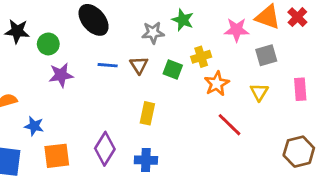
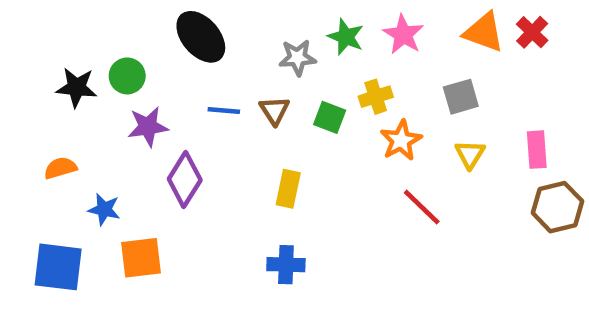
pink star: (237, 30) -> (403, 35), moved, turned 30
black star: (17, 31) -> (77, 87), moved
gray square: (266, 55) -> (461, 97), moved
purple diamond: (105, 149) -> (185, 179), moved
brown hexagon: (299, 152) -> (557, 207), moved

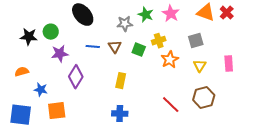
red line: (422, 207) -> (171, 105), moved
brown hexagon: (557, 207) -> (204, 98), moved

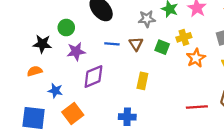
black star: (29, 37) -> (42, 44), moved
purple diamond: (76, 77) -> (93, 77), turned 35
red line: (171, 105) -> (197, 107), turned -48
orange square: (57, 111) -> (73, 114), turned -30
blue cross: (120, 114) -> (127, 117), moved

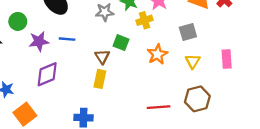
yellow cross: (184, 37) -> (145, 20), moved
brown triangle: (136, 44) -> (102, 57), moved
purple star: (76, 51) -> (39, 41), moved

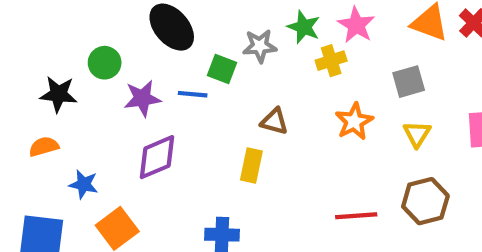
green square: (121, 43) -> (222, 69), moved
brown triangle: (102, 57) -> (274, 121), moved, turned -42

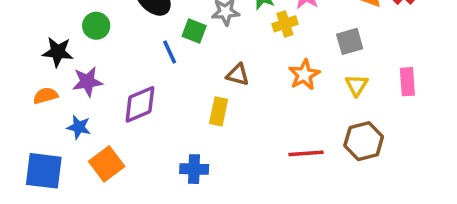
blue line: (193, 94) -> (170, 52), turned 60
purple star: (142, 98) -> (87, 82), moved

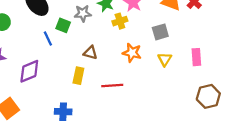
orange star: (304, 75) -> (132, 53), turned -30
brown hexagon: (364, 141) -> (208, 96), moved
red line: (306, 153) -> (112, 85), moved

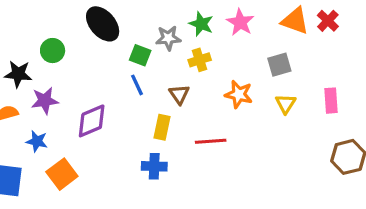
yellow cross: (120, 21) -> (200, 60), moved
blue line: (48, 39) -> (137, 85), moved
brown triangle: (90, 53) -> (179, 94), turned 40
blue cross: (63, 112) -> (154, 166), moved

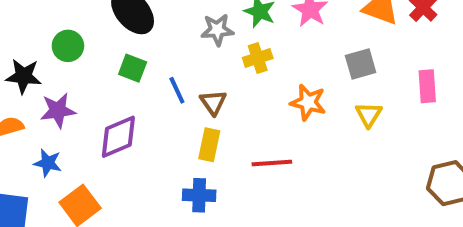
green square: (140, 55) -> (133, 68), moved
brown triangle: (179, 94) -> (213, 102), moved
pink rectangle: (331, 101) -> (427, 86), moved

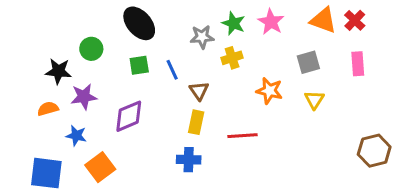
green square: (133, 68) -> (139, 65), turned -30
pink rectangle: (427, 86) -> (358, 64), moved
blue line: (177, 90) -> (172, 70), moved

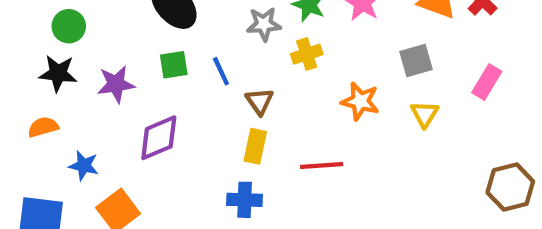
green circle: (91, 49) -> (69, 26), moved
pink rectangle: (358, 64) -> (487, 82), moved, turned 35
purple star: (84, 97) -> (116, 84), moved

